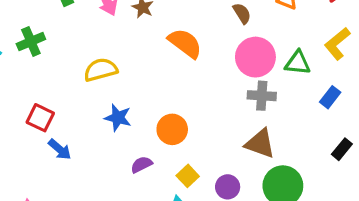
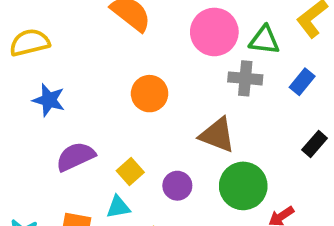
gray cross: (262, 96) -> (245, 78), moved
orange circle: (172, 129) -> (150, 94), moved
purple semicircle: (141, 165) -> (75, 157), size x1.5

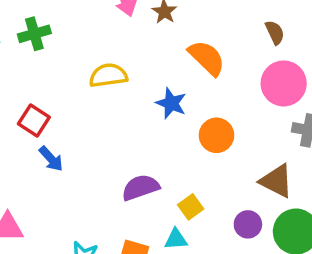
blue star: (49, 100) -> (171, 103), moved
purple circle: (177, 186) -> (248, 224), moved

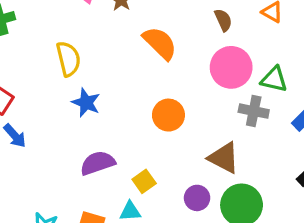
yellow semicircle: (108, 75) -> (68, 59), turned 84
blue star: (171, 103) -> (86, 103), moved

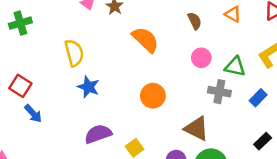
pink circle: (231, 67) -> (201, 58), size x0.6

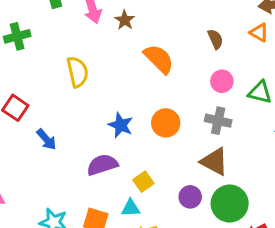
blue star: (88, 87) -> (121, 125), moved
gray cross: (219, 92) -> (218, 121), moved
blue arrow: (33, 114) -> (46, 139), moved

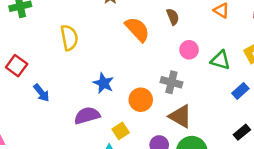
brown semicircle: (215, 39) -> (173, 17), moved
gray cross: (218, 121) -> (171, 82), moved
orange circle: (166, 123) -> (141, 100), moved

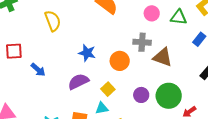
red square: (17, 66) -> (14, 51), turned -30
brown triangle: (180, 116) -> (163, 57), moved

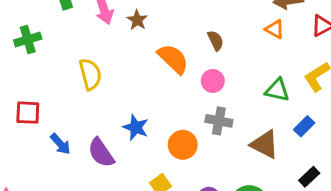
pink circle: (152, 13) -> (213, 81), moved
brown triangle: (163, 57) -> (265, 144), moved
purple semicircle: (78, 82) -> (101, 153), moved, turned -105

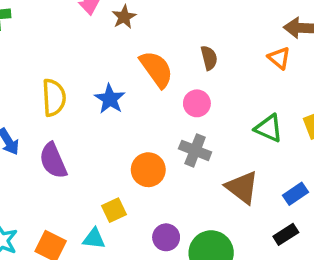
yellow semicircle: (90, 74) -> (54, 98), moved
blue rectangle: (304, 126) -> (296, 194), moved
blue star: (136, 127) -> (110, 99), moved

